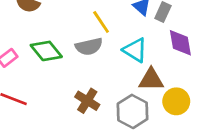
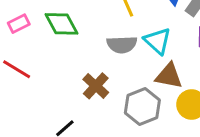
gray semicircle: (89, 46) -> (122, 45), moved

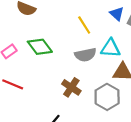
cyan triangle: (157, 41) -> (111, 48), turned -30

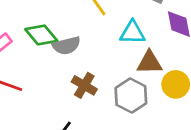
gray semicircle: (85, 55) -> (66, 46), moved

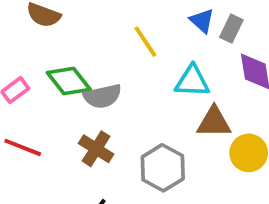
brown cross: (84, 85) -> (96, 149), moved
gray hexagon: (131, 96) -> (163, 168), moved

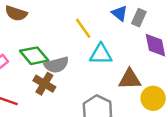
cyan triangle: (192, 81) -> (101, 54), moved
brown cross: (96, 149) -> (44, 84), moved

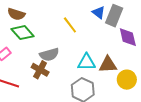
gray rectangle: (139, 18) -> (114, 16), size x1.5
cyan triangle: (101, 54) -> (86, 62), moved
green diamond: (34, 56) -> (22, 33), moved

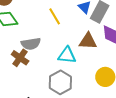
brown triangle: (108, 65) -> (88, 41), moved

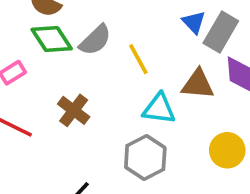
yellow line: (55, 16) -> (138, 59), moved
gray semicircle: (31, 44) -> (95, 40), moved, turned -36

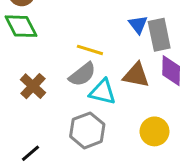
gray rectangle: (221, 32) -> (159, 35), turned -48
gray semicircle: (95, 40) -> (82, 74), moved
yellow line: (138, 59) -> (90, 50), turned -50

